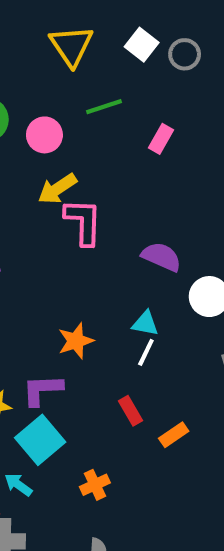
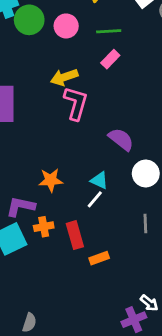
pink circle: (44, 135) -> (66, 26), moved
pink rectangle: (161, 139) -> (110, 59), moved
red rectangle: (131, 411) -> (75, 235), size x1.4
orange cross: (95, 485) -> (44, 227), moved

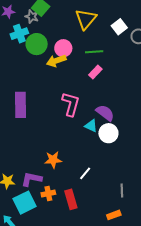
yellow arrow: (64, 77) -> (56, 61), moved
purple semicircle: (121, 139) -> (105, 113), moved
white circle: (146, 173) -> (108, 133), moved
cyan triangle: (99, 180) -> (91, 126), moved
orange rectangle: (99, 258) -> (114, 215), moved

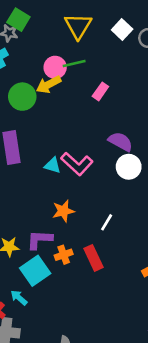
green circle: (37, 44) -> (22, 97), moved
green line: (94, 52) -> (74, 64), moved
pink L-shape: (71, 104) -> (77, 164), moved, turned 125
cyan triangle: (91, 126) -> (53, 165), moved

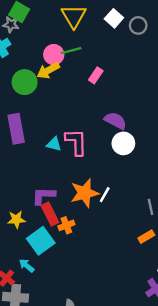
pink L-shape: (77, 164) -> (76, 142), turned -132
orange star: (63, 211) -> (85, 193), moved, size x1.4
purple L-shape: (40, 240) -> (44, 196), moved
red rectangle: (93, 258) -> (50, 214), moved

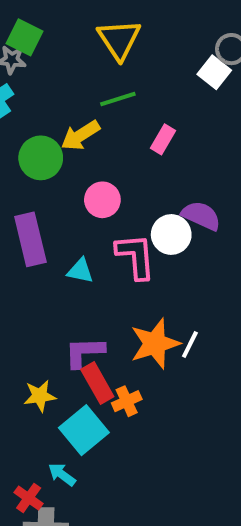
white square: (114, 18) -> (214, 72), moved
pink circle: (54, 55) -> (102, 200), moved
white circle: (123, 143) -> (171, 235), moved
cyan triangle: (54, 144) -> (80, 271), moved

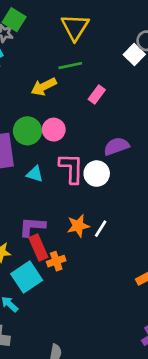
green circle: (41, 158) -> (27, 131), moved
purple semicircle: (201, 216) -> (116, 146), turned -50
white circle: (171, 235) -> (97, 174), moved
orange star: (155, 344) -> (78, 226), size x0.7

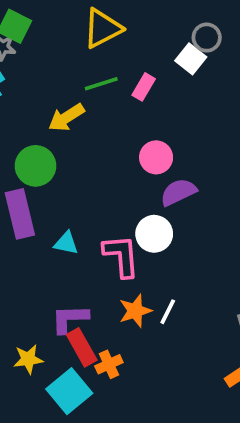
yellow triangle: (75, 27) -> (103, 28), turned 36
pink rectangle: (97, 95) -> (144, 87), moved
pink circle: (54, 130) -> (156, 157), moved
green circle: (27, 131) -> (36, 166), moved
pink L-shape: (71, 168) -> (121, 256), moved

